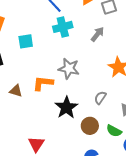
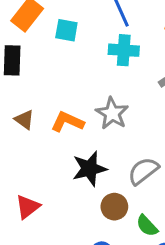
cyan square: (26, 41) -> (66, 30), moved
gray semicircle: (100, 98) -> (143, 171), size x1.5

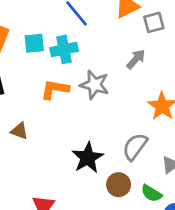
cyan cross: (124, 50) -> (64, 49), moved
gray star: (112, 113) -> (94, 85), moved
orange L-shape: (67, 122) -> (55, 89), moved

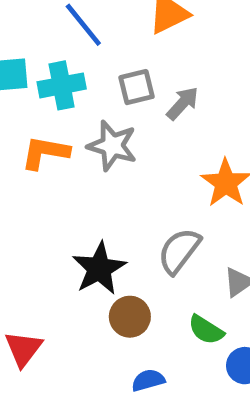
gray square: (154, 22) -> (136, 87), moved
brown circle: (119, 185) -> (130, 317), moved

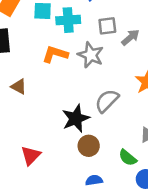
gray semicircle: (179, 251) -> (107, 101), moved

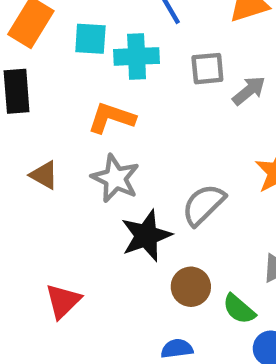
gray star: (91, 55) -> (115, 178), moved
brown circle: (89, 146) -> (191, 287), moved

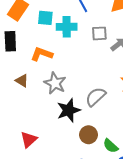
orange L-shape: (111, 118) -> (42, 54), moved

